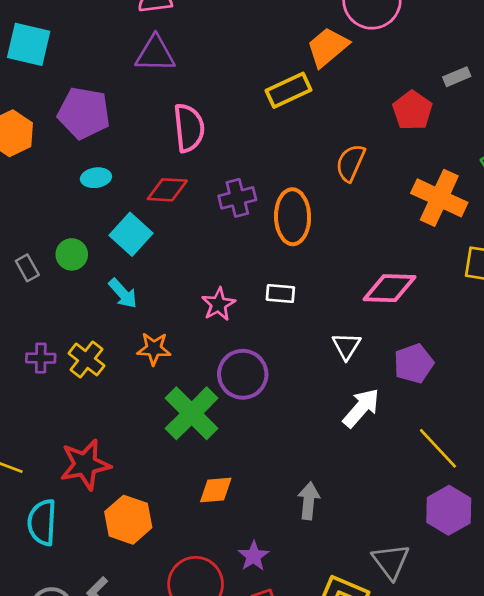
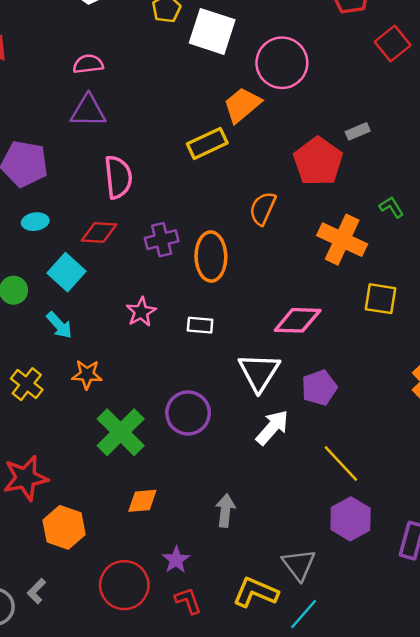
red pentagon: (412, 110) -> (318, 161), size x1.4
pink star: (218, 304) -> (141, 312), moved
white triangle: (346, 346) -> (259, 372), size x1.6
purple circle: (243, 374) -> (188, 413), moved

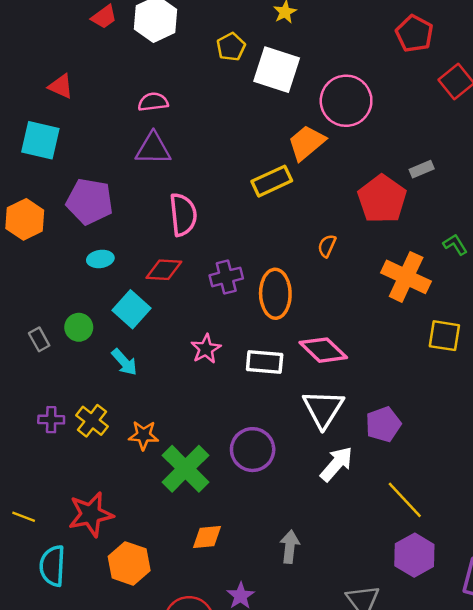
orange semicircle: (263, 208) -> (327, 246), size x0.7
pink diamond: (298, 320) -> (323, 350), moved, turned 42
white rectangle: (200, 325) -> (265, 362), size x1.4
orange star: (87, 374) -> (143, 435), moved

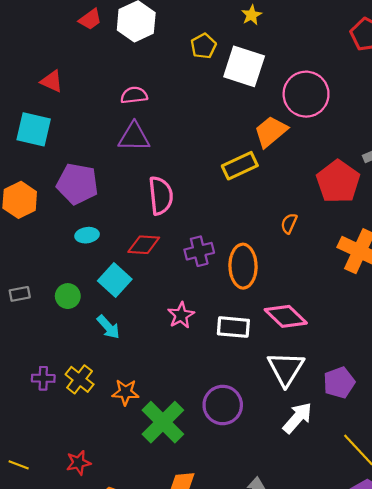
gray rectangle: (39, 339) -> (20, 294), moved, turned -72
red star: (91, 514) -> (78, 463), size x0.6

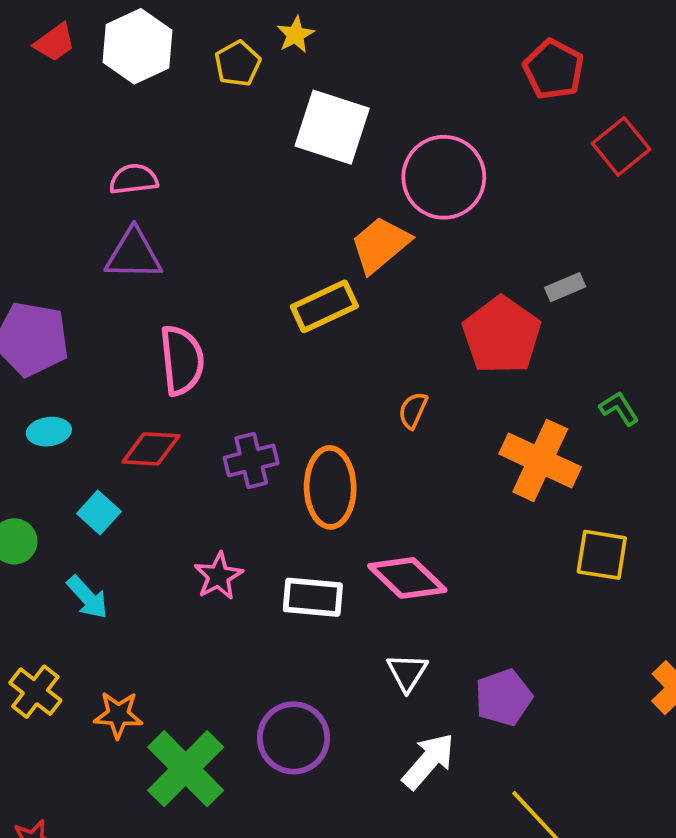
yellow star: (252, 15) -> (295, 35), moved
yellow pentagon: (203, 46) -> (238, 64), moved
cyan square: (115, 280) -> (99, 512), size x0.7
white triangle: (286, 369) -> (407, 672), size x0.6

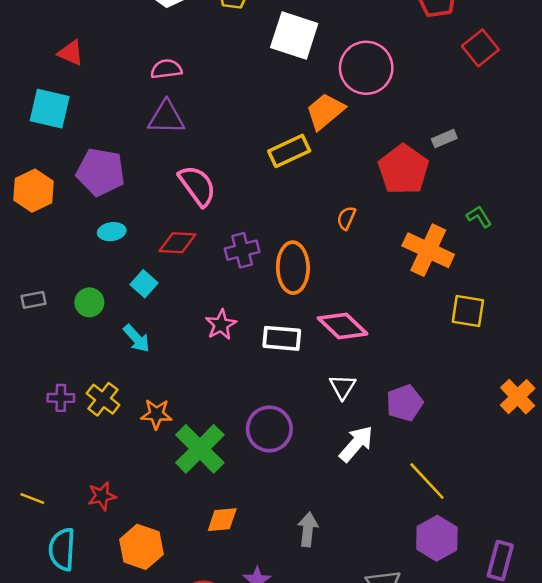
pink semicircle: (182, 360) -> (197, 186), turned -30

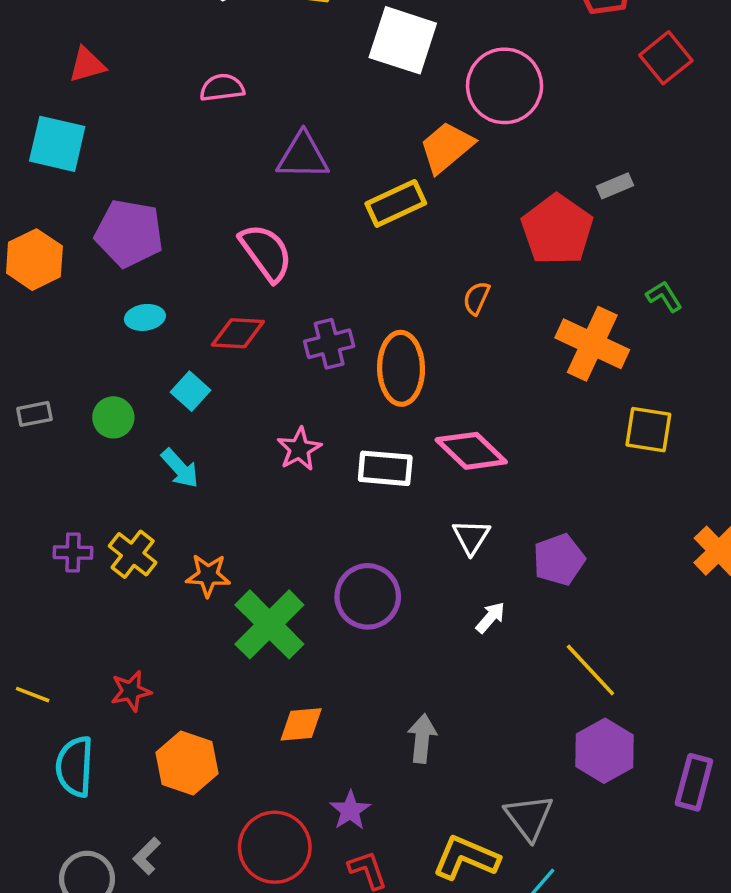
red triangle: (71, 53) -> (87, 65), turned -40
purple triangle: (166, 117) -> (303, 156), moved
white arrow: (356, 444) -> (490, 617), size x0.6

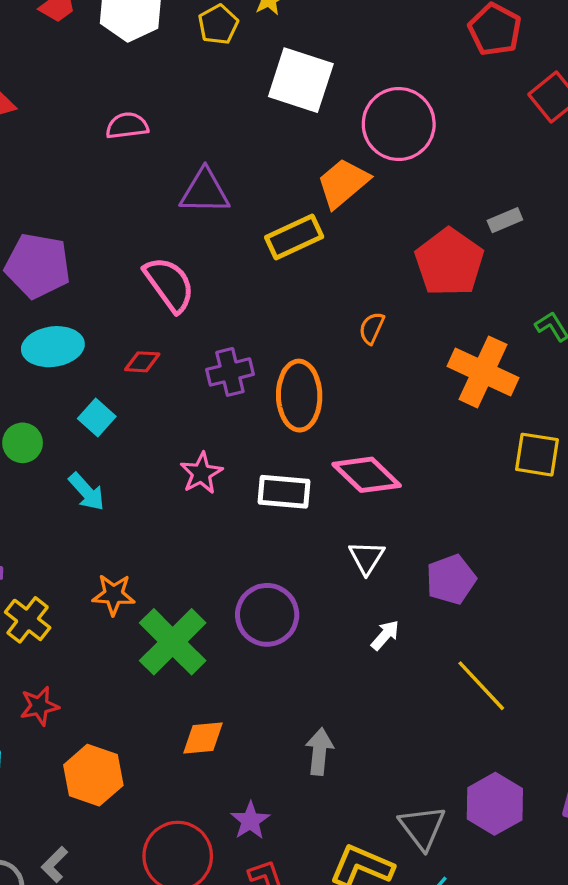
cyan ellipse: (145, 317) -> (53, 347), size x1.6
red diamond: (238, 333) -> (142, 362), size x0.7
yellow cross: (133, 554) -> (28, 620), moved
purple hexagon: (605, 751) -> (495, 804), moved

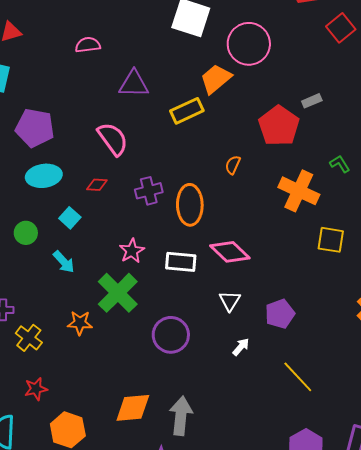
green cross: (173, 642) -> (118, 293), moved
orange diamond: (203, 738) -> (133, 408), size x1.4
gray arrow: (319, 751) -> (181, 416), moved, size x1.4

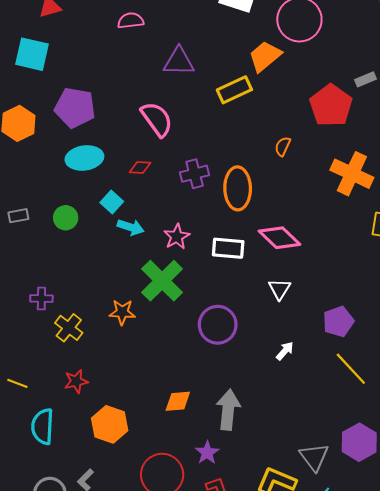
cyan arrow: (64, 262) -> (131, 227), moved, turned -30
purple pentagon: (280, 314) -> (338, 322), moved
white arrow: (241, 347) -> (285, 351), moved
orange diamond: (133, 408) -> (178, 401), size x0.7

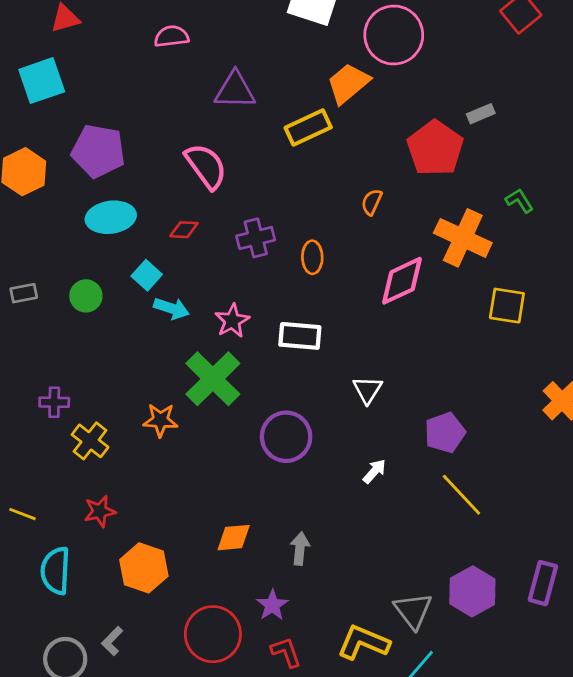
cyan square: (32, 54) -> (42, 81), turned -32
orange ellipse: (238, 188) -> (312, 257), size x0.6
pink diamond: (280, 238) -> (402, 281), moved, turned -69
gray arrow: (228, 410) -> (300, 549), size x0.6

